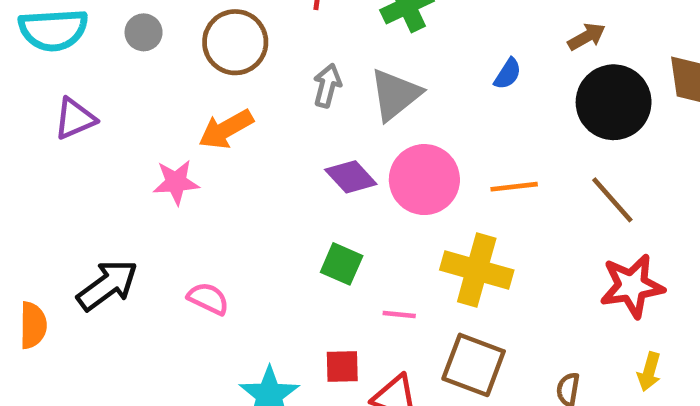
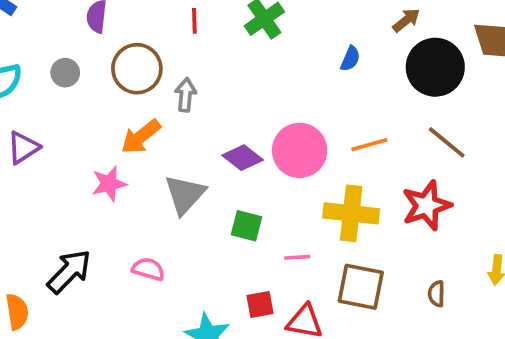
gray arrow: (327, 85) -> (186, 95), moved
gray triangle: (395, 95) -> (185, 194), moved
red star: (632, 286) -> (426, 206), moved

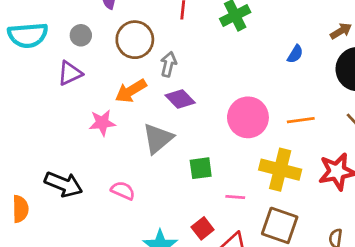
purple triangle: (23, 148) -> (70, 73), moved
purple diamond: (243, 158) -> (180, 99), moved
green square: (247, 226) -> (201, 168), turned -30
black arrow: (69, 271) -> (64, 184), turned 60
red square: (260, 304) -> (203, 228), turned -35

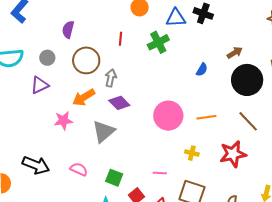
green square: (201, 168) -> (114, 178), moved, turned 30
yellow cross: (280, 170) -> (192, 153), size x0.5

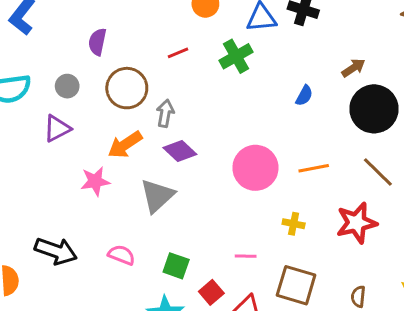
red line: (120, 39) -> (178, 53), turned 64

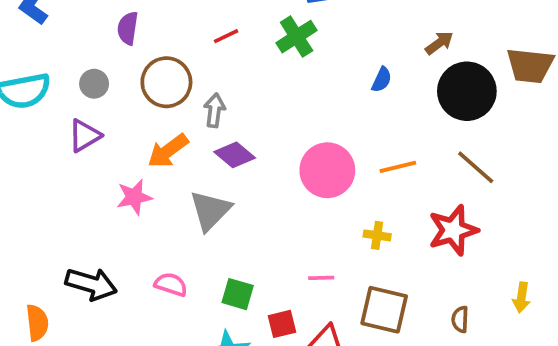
red square: (211, 292) -> (282, 324), turned 30

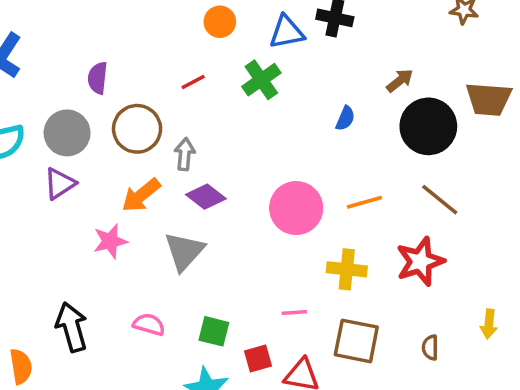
gray circle: (94, 84) -> (67, 133), size x1.6
yellow cross: (377, 235) -> (347, 269), size x1.5
black arrow: (91, 284) -> (72, 327), turned -120

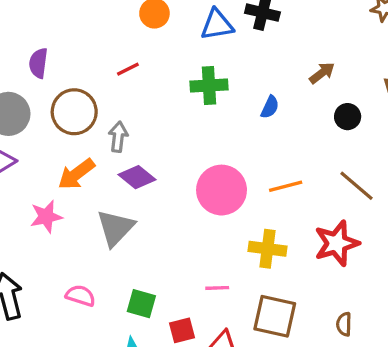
green cross: (261, 80) -> (209, 85), moved, turned 30
black circle: (428, 126) -> (348, 117), size x0.5

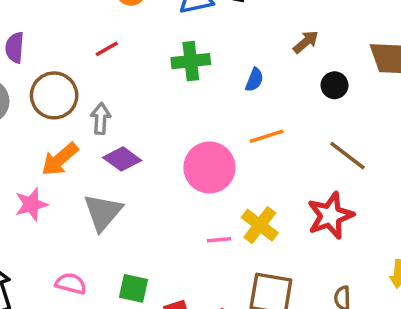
orange line: (286, 186) -> (267, 136), moved
yellow cross: (267, 249) -> (260, 225), turned 33
pink line: (217, 288) -> (219, 240), moved

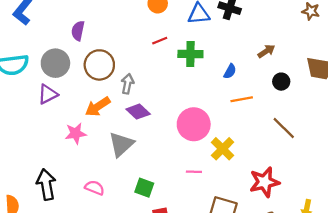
red line: (107, 49) -> (160, 41), moved
orange line: (267, 136) -> (242, 99), moved
red star: (330, 216) -> (264, 182), moved
yellow cross: (260, 225) -> (223, 149), moved
green square: (134, 288) -> (144, 188), moved

